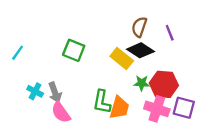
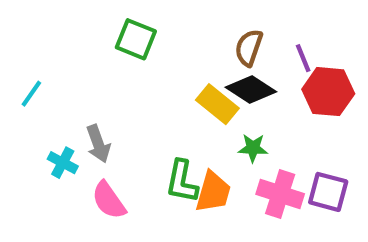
green square: (74, 50) -> (136, 39), moved
red hexagon: (164, 84) -> (328, 92), moved
gray arrow: (55, 92) -> (98, 144), moved

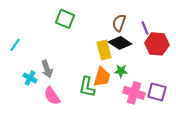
yellow rectangle: (217, 104) -> (104, 50), turned 36
orange trapezoid: (213, 192) -> (102, 77), moved

